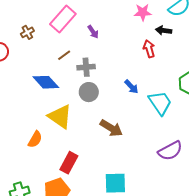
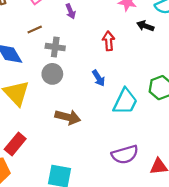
red arrow: (149, 49) -> (109, 41), moved
cyan trapezoid: (160, 103) -> (125, 101), turned 48
brown arrow: (111, 128) -> (68, 117), turned -30

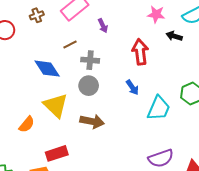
red arrow: (109, 41) -> (140, 52), size x1.4
brown arrow: (68, 117) -> (92, 121), moved
red rectangle: (15, 144) -> (57, 153), turned 35

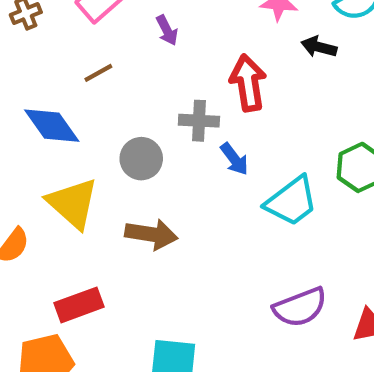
gray cross: (90, 60) -> (199, 121), moved
cyan trapezoid: (159, 108) -> (292, 201), turned 32

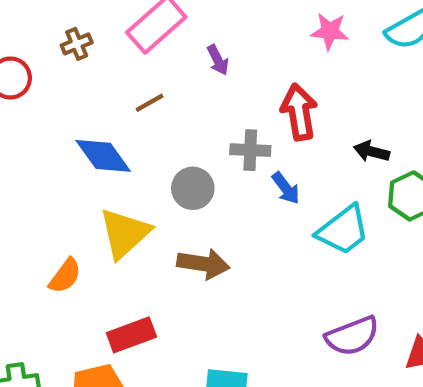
black arrow: (319, 47) -> (372, 151), moved
yellow triangle: (73, 203) -> (125, 233), turned 36

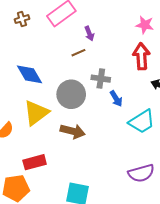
brown line: (150, 103) -> (78, 53), moved
red arrow: (299, 112) -> (141, 56), moved
gray circle: (193, 188) -> (71, 94), size x1.4

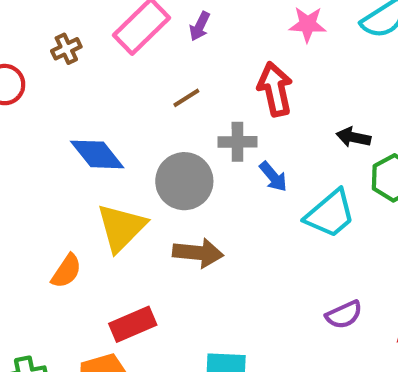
purple arrow: (89, 33) -> (200, 26), moved, turned 56
red arrow: (141, 56) -> (275, 89), moved
purple semicircle: (141, 173) -> (344, 315), size x0.7

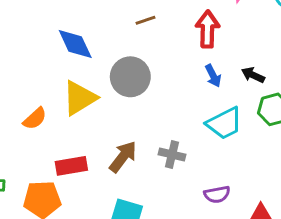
gray cross: (237, 142) -> (172, 155), moved
blue arrow: (273, 177) -> (213, 76), moved
brown arrow: (198, 253) -> (123, 157), moved, turned -72

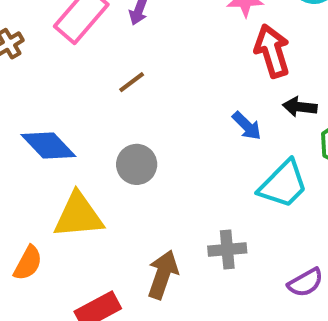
red arrow: (208, 29) -> (272, 51), moved
gray circle: (130, 77) -> (137, 164), size x0.7
yellow triangle: (80, 98) -> (78, 215), turned 45

